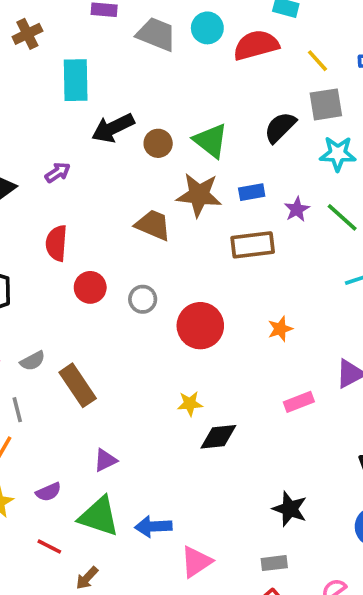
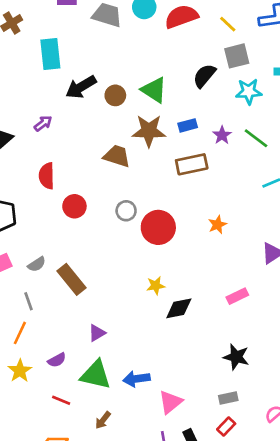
gray circle: (143, 299) -> (126, 211), moved
pink rectangle: (299, 402) -> (237, 296), moved
brown arrow: (87, 578) -> (103, 420), moved

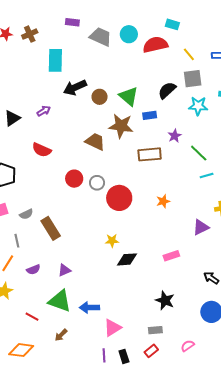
blue rectangle: (188, 125) -> (150, 115), moved
green line: (256, 138) -> (199, 153), moved
red semicircle: (47, 176) -> (42, 150), turned -72
red circle: (74, 206) -> (74, 179), moved
purple semicircle: (57, 360) -> (33, 270), moved

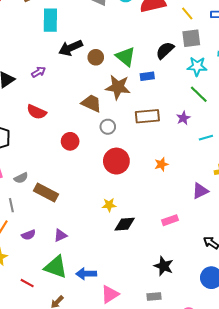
purple star: (175, 136) -> (183, 118), moved
green line: (199, 153) -> (199, 94), moved
gray circle: (97, 183) -> (108, 127), moved
brown rectangle: (51, 228) -> (46, 193), turned -30

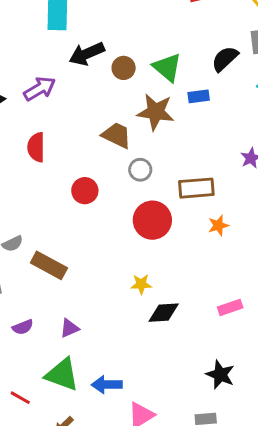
purple arrow: (39, 72) -> (40, 89), size x1.5
red semicircle: (37, 112) -> (36, 147), turned 66
brown rectangle: (147, 116) -> (196, 188), moved

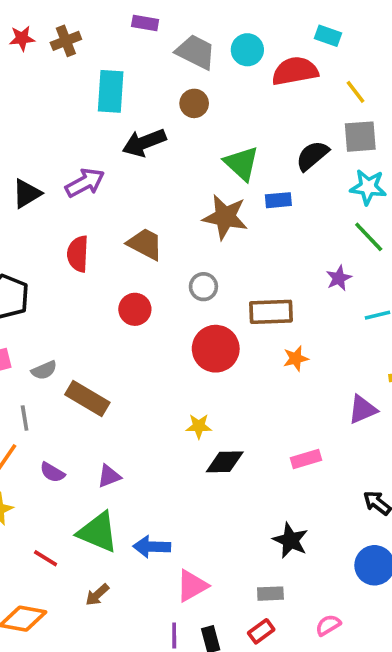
brown circle: (124, 68) -> (194, 103), moved
brown trapezoid: (117, 135) -> (145, 244), moved
purple semicircle: (23, 327) -> (52, 472), turned 50

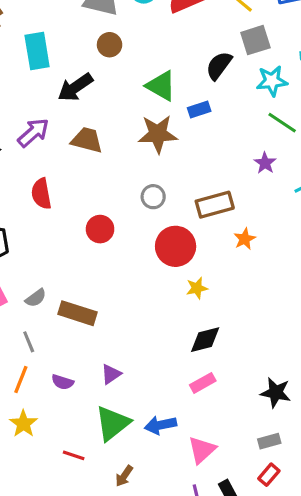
brown trapezoid: (145, 244) -> (87, 140), moved
yellow star: (199, 426) -> (197, 288), moved
pink rectangle: (306, 459) -> (203, 383), moved
green triangle: (98, 532) -> (113, 423), turned -48

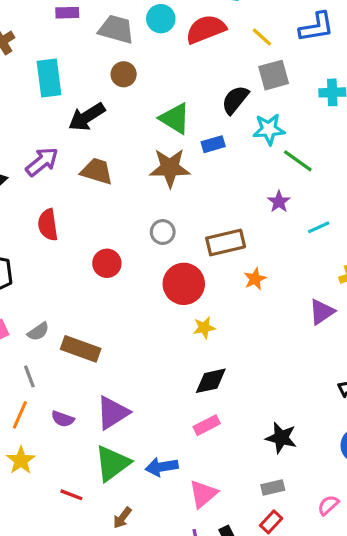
cyan star: (272, 81) -> (269, 129), moved
purple triangle: (111, 374) -> (113, 413), size x1.6

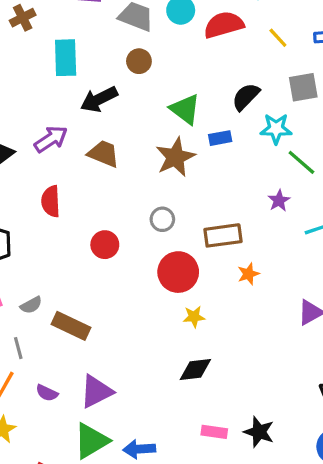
gray square: (274, 75) -> (303, 87), moved
brown star: (170, 168) -> (175, 157), turned -30
pink rectangle: (207, 425) -> (214, 432), moved, turned 30

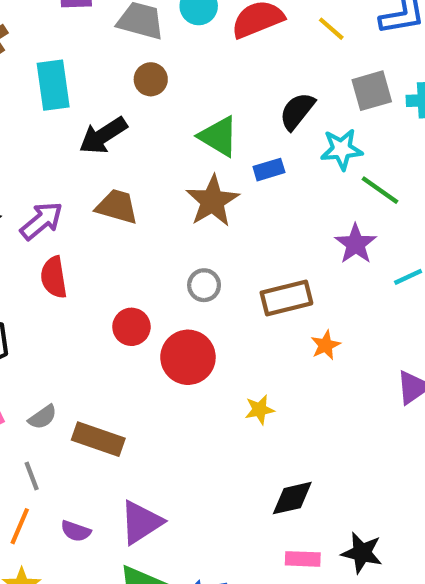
purple arrow: (51, 139) -> (42, 221), moved
purple star: (279, 201) -> (356, 244), size x1.4
red circle: (178, 272) -> (188, 357), moved
black diamond: (195, 369) -> (292, 498), moved

